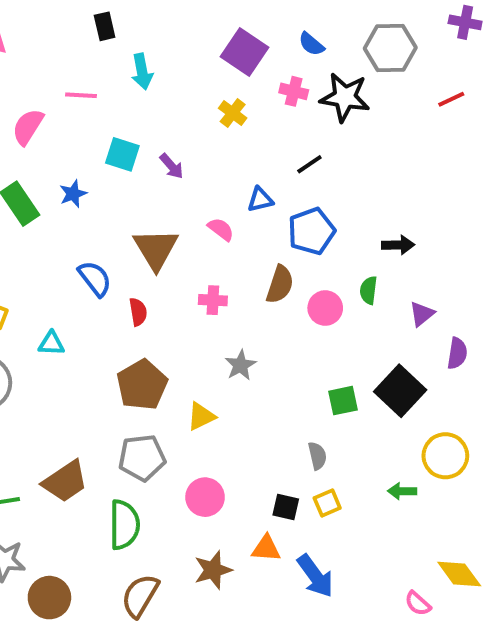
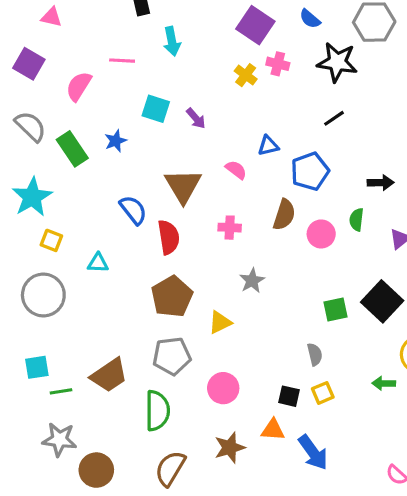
pink cross: (294, 91) -> (278, 64), moved
black line: (309, 164) -> (334, 118), moved
red semicircle: (138, 312) -> (169, 237), size x1.5

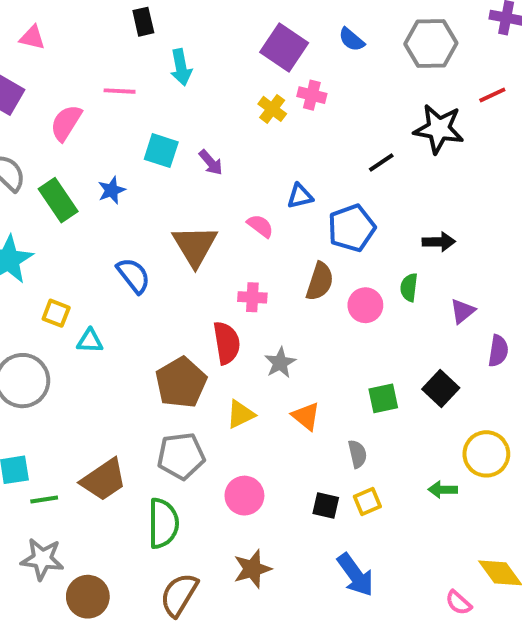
black star: (337, 62) -> (439, 129), moved
red semicircle: (169, 237) -> (227, 343), moved
yellow square: (51, 240) -> (56, 313), moved
black square: (382, 301) -> (441, 388), size x0.7
orange triangle: (273, 430) -> (306, 416), moved, turned 35

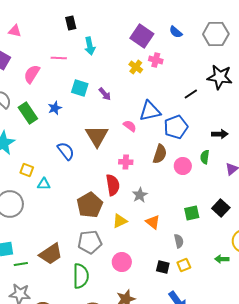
blue triangle: (300, 196) -> (150, 111), size x1.6

